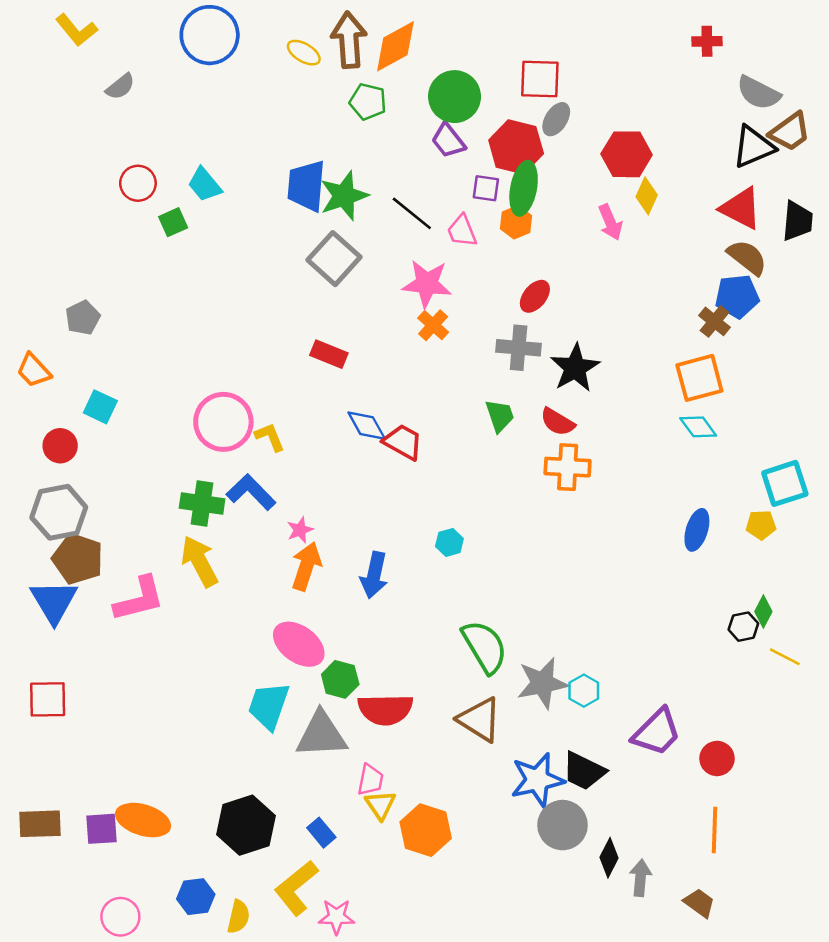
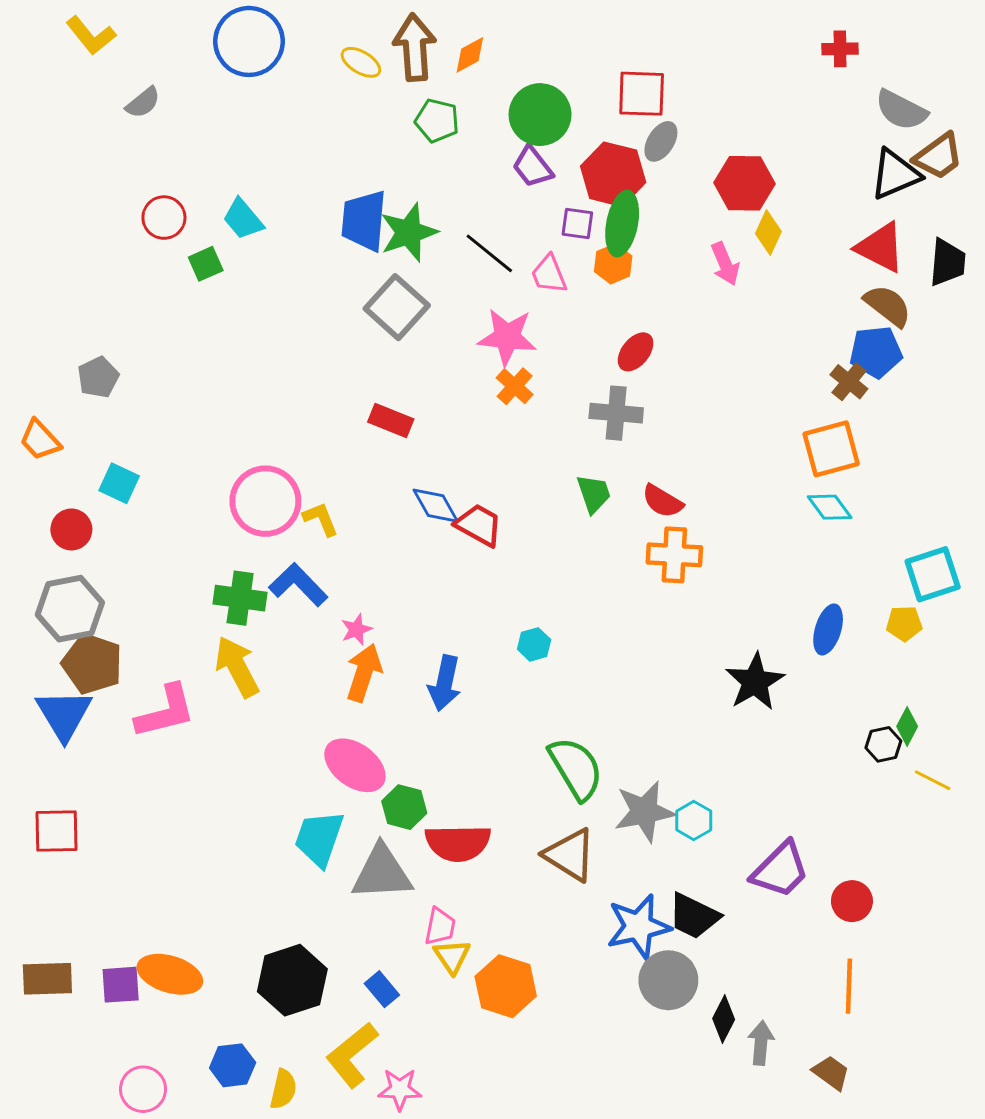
orange diamond: (395, 46) -> (470, 55), size x0.6
black star: (575, 368) -> (755, 682), moved

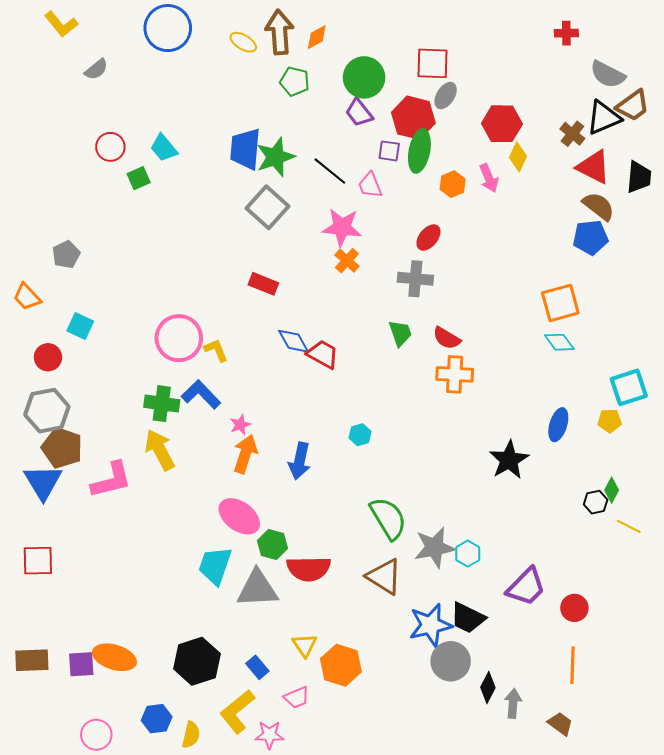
orange hexagon: (613, 264) -> (453, 184), moved
brown cross: (849, 382) -> (572, 134), moved
pink trapezoid: (440, 926) -> (297, 697), moved, turned 56

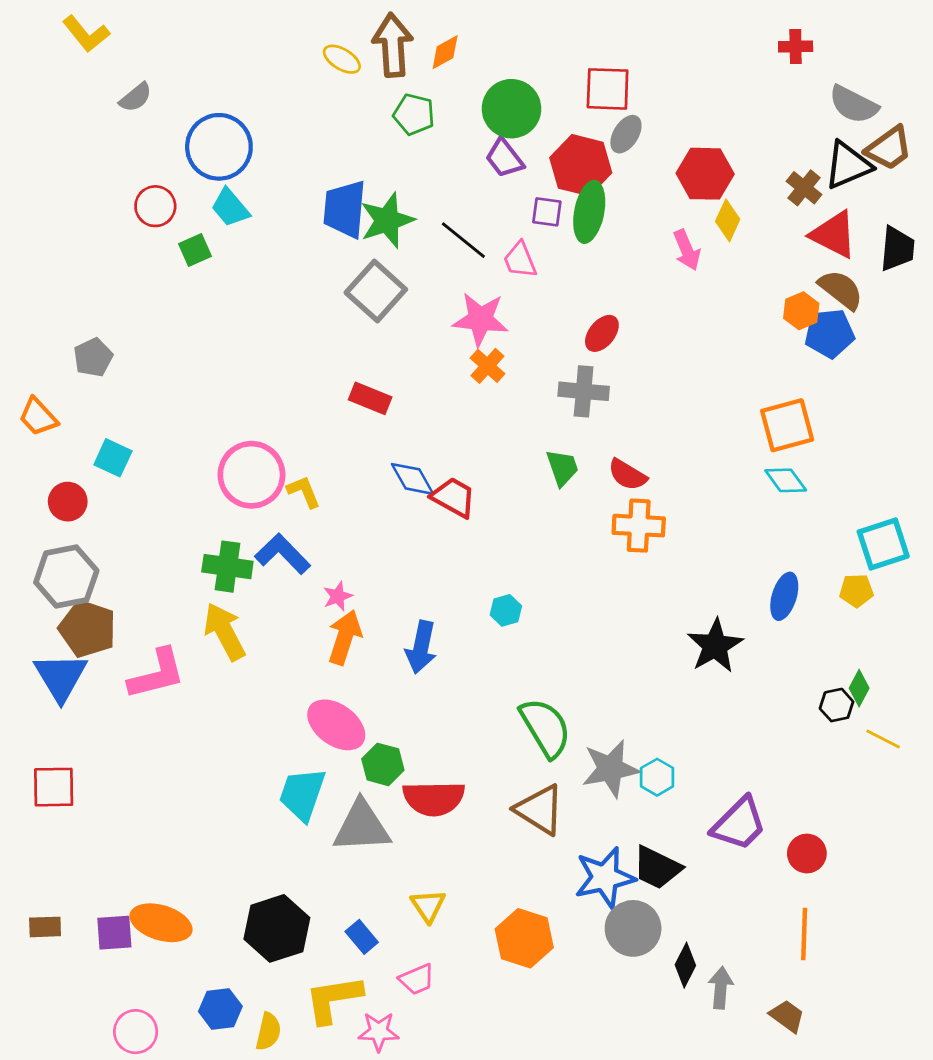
blue circle: (168, 28) -> (219, 147), moved
orange hexagon: (453, 184) -> (801, 311), moved
brown rectangle: (32, 660) -> (45, 927), size x0.7
orange hexagon: (341, 665) -> (524, 938), moved
yellow L-shape: (237, 712) -> (333, 999), turned 30

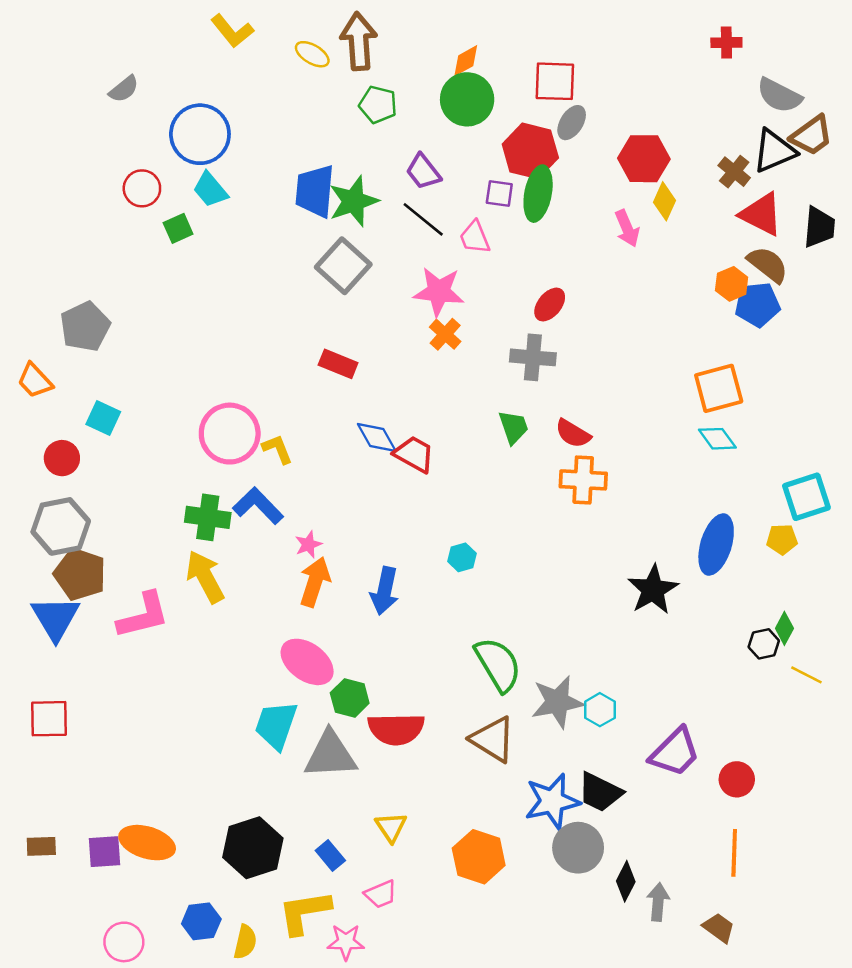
yellow L-shape: (86, 34) -> (232, 31), moved
orange diamond: (445, 52) -> (466, 61), moved
purple trapezoid: (504, 158) -> (423, 172), moved
gray pentagon: (93, 357) -> (85, 326), size x1.4
blue ellipse: (784, 596) -> (716, 545), size x1.4

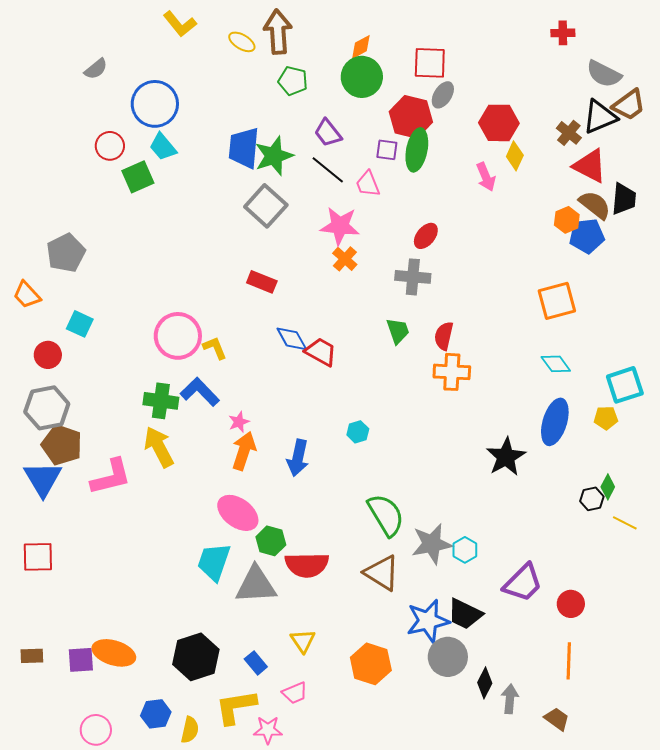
black trapezoid: (819, 227) -> (624, 199), moved
green square: (178, 228) -> (138, 177), size x1.4
red semicircle: (573, 434) -> (444, 336), turned 72
cyan diamond: (717, 439) -> (556, 364), moved

